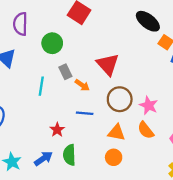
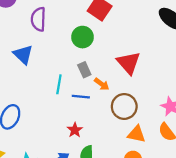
green circle: (52, 43) -> (83, 37), moved
brown circle: (120, 99) -> (124, 106), moved
blue line: (85, 113) -> (81, 97), moved

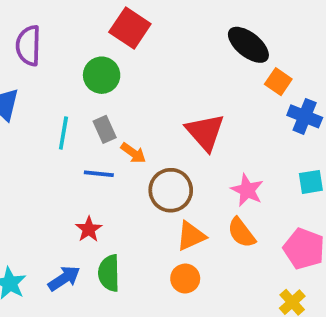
red triangle: (129, 63) -> (205, 132), moved
cyan line: (59, 84) -> (63, 133), moved
orange triangle: (136, 134) -> (191, 236), turned -36

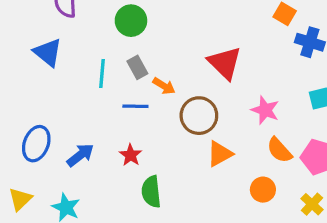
orange semicircle: (241, 233) -> (279, 150), moved
blue arrow: (64, 278) -> (80, 155), moved
orange circle: (185, 279) -> (263, 190), moved

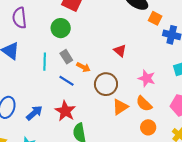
red triangle: (225, 63) -> (120, 51), size x0.6
blue line: (135, 106) -> (67, 81), turned 35
orange semicircle: (279, 150) -> (144, 104), moved
red star: (131, 155) -> (65, 111), size x1.5

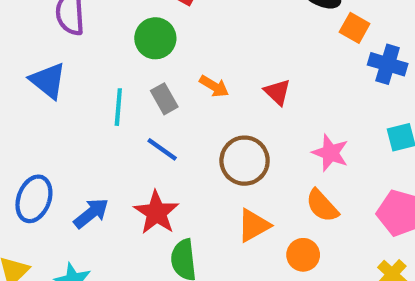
orange arrow: (83, 67) -> (214, 86), moved
orange triangle: (120, 107) -> (254, 225), moved
orange circle: (148, 127) -> (303, 255), moved

